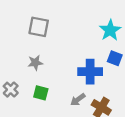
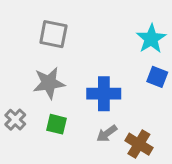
gray star: (35, 63) -> (49, 83), size x1.5
blue cross: (90, 72) -> (104, 94), moved

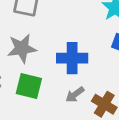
green square: (56, 124) -> (29, 86), size x1.4

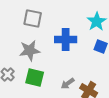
blue cross: (72, 58) -> (66, 40), moved

